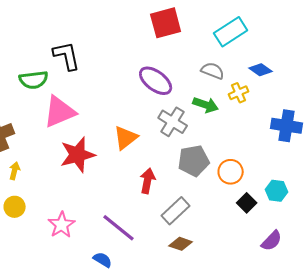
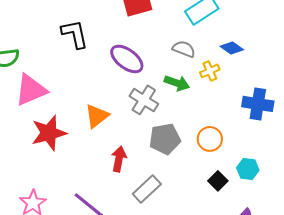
black L-shape: (67, 56) -> (75, 34), moved
orange circle: (231, 172) -> (210, 139), moved

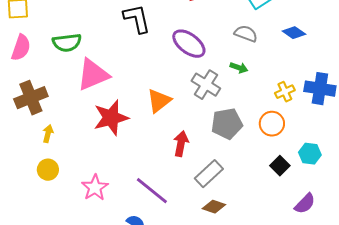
yellow cross: (210, 71) -> (285, 92), moved
green arrow: (177, 83) -> (239, 68), size x0.7

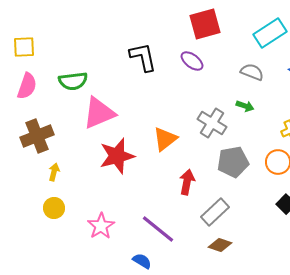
purple ellipse: (189, 44) -> (192, 61), moved, size x0.7

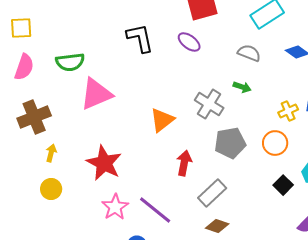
red star: (117, 156) -> (104, 163), moved, turned -30
pink star: (101, 226) -> (115, 207), moved

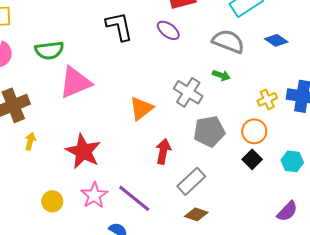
gray semicircle: (249, 53) -> (228, 41), size x1.4
black square: (283, 185) -> (252, 159), moved
yellow circle: (51, 189) -> (52, 201), moved

